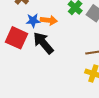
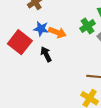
black arrow: (43, 43) -> (46, 54), size x0.6

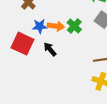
green cross: (88, 26) -> (74, 26), moved

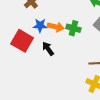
green cross: (74, 26) -> (73, 28), turned -32

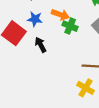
orange arrow: (56, 27) -> (60, 15), moved

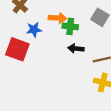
black arrow: (41, 45) -> (76, 49), moved, turned -40

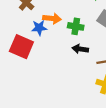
orange arrow: (57, 18) -> (52, 18), moved

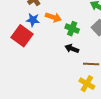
blue star: (39, 28) -> (33, 20), moved

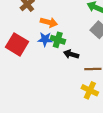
blue star: (33, 20) -> (45, 39), moved
green cross: (72, 29) -> (58, 40), moved

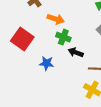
blue star: (45, 39) -> (47, 63), moved

